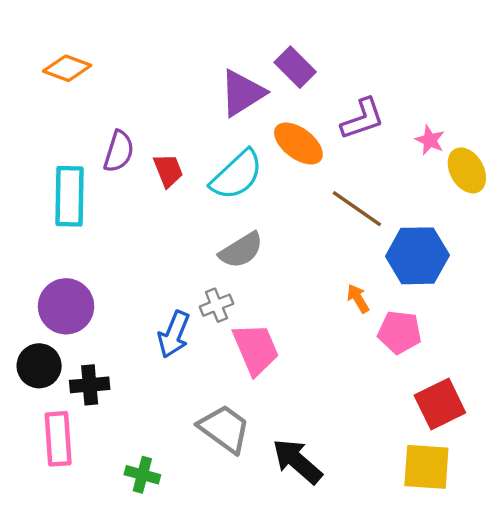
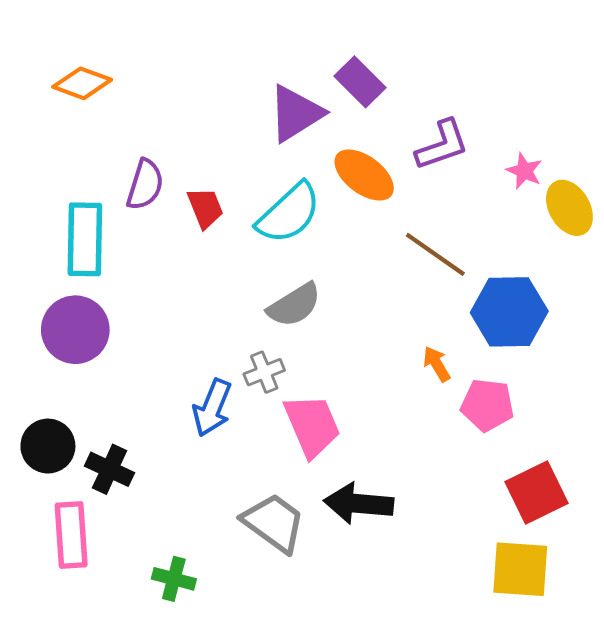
purple circle: (66, 306) -> (75, 330), moved
black cross: (90, 385) -> (110, 469), turned 30
black arrow: (297, 461) -> (359, 504), moved, turned -36

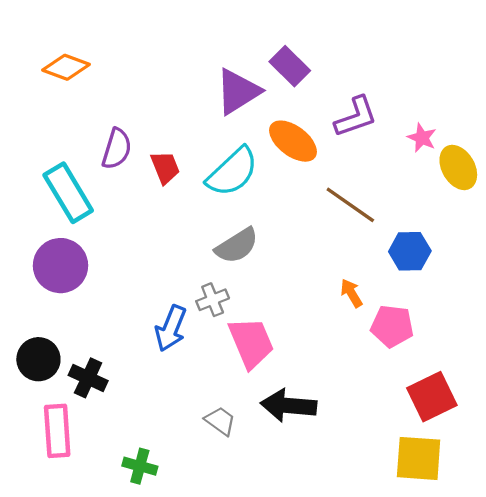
cyan rectangle: (85, 239) -> (68, 193), turned -32
blue hexagon: (509, 312) -> (410, 251), size x0.7
gray trapezoid: (274, 523) -> (220, 421), size x0.6

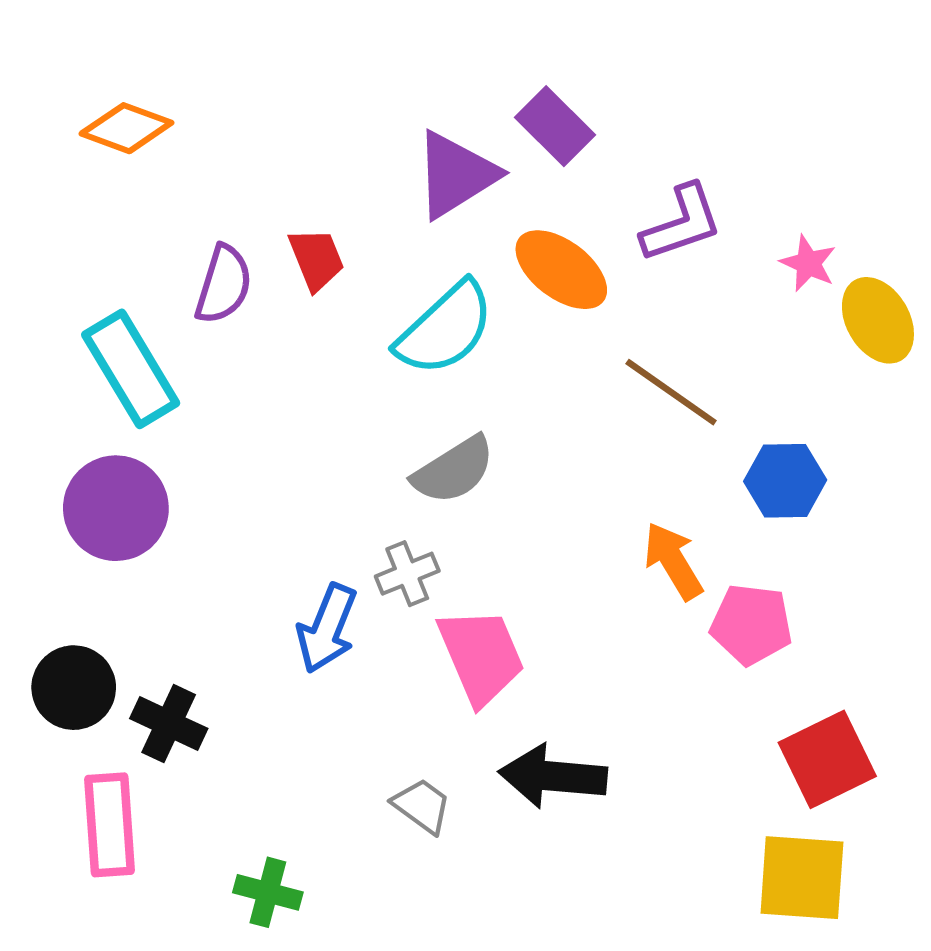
red trapezoid: (165, 167) -> (316, 259), moved
orange arrow: (351, 293) -> (673, 561), size x1.4

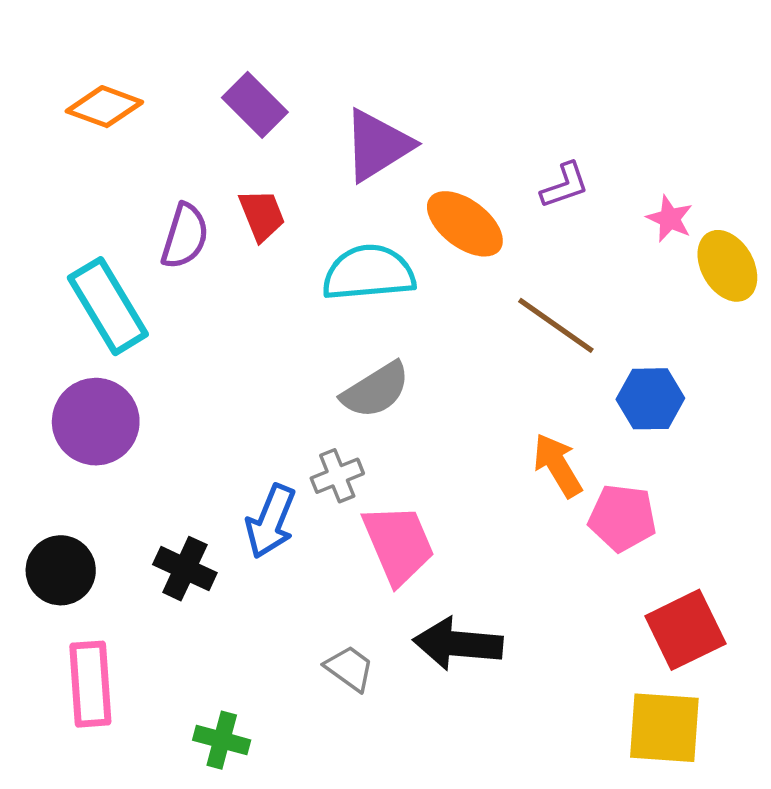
purple rectangle: (555, 126) -> (255, 105), moved
purple L-shape: (682, 223) -> (565, 185), size x0.7
cyan semicircle: (445, 329) -> (369, 273), turned -142
black cross: (169, 723) -> (185, 569), moved

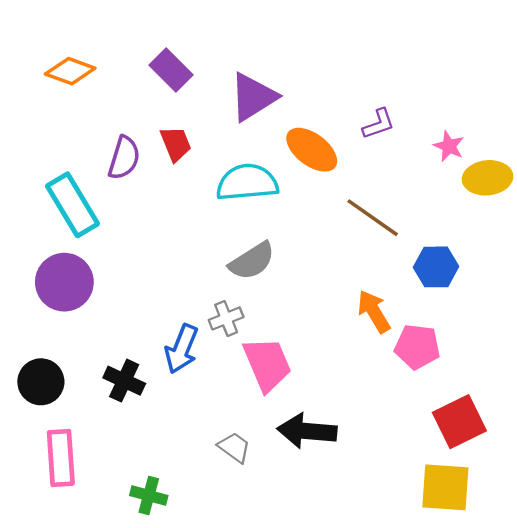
yellow ellipse: (727, 266) -> (488, 178), turned -66

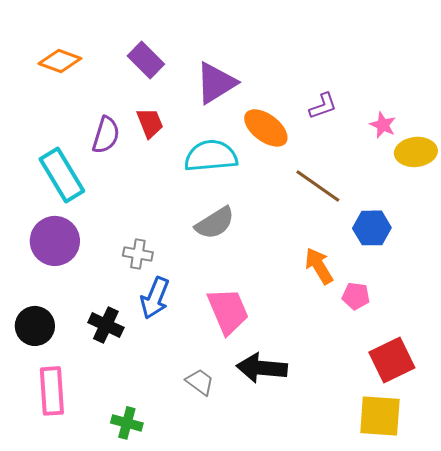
gray cross: (226, 318) -> (138, 254), moved, turned 32
pink pentagon: (417, 347) -> (356, 296), size x0.7

